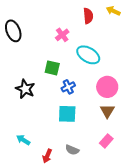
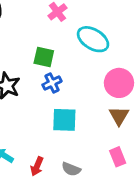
blue cross: (68, 87) -> (52, 83), moved
pink rectangle: (106, 141) -> (118, 157), turned -64
red arrow: (47, 156) -> (37, 166), moved

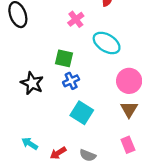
cyan square: (64, 120) -> (82, 113), turned 30
red arrow: (37, 166) -> (58, 153), turned 35

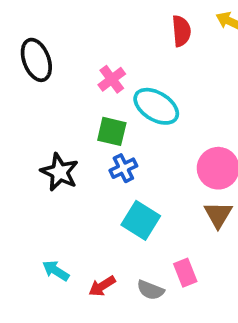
pink cross: (76, 19) -> (112, 79), moved
cyan ellipse: (107, 43) -> (156, 106), moved
pink rectangle: (128, 145) -> (185, 273), moved

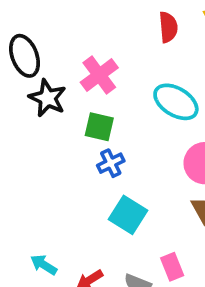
pink cross: (112, 79) -> (99, 75), size x1.4
cyan ellipse: (156, 106) -> (176, 102), moved
black star: (60, 172) -> (48, 98), moved

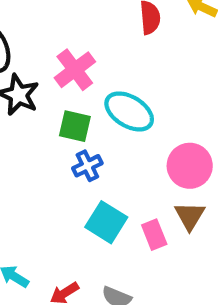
cyan ellipse: (176, 102) -> (129, 111), moved
pink rectangle: (172, 267) -> (154, 235), moved

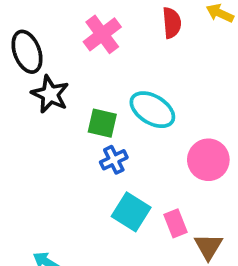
pink cross: (75, 70) -> (102, 34), moved
brown triangle: (190, 216) -> (208, 247), moved

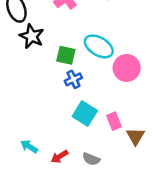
pink circle: (208, 160) -> (127, 68), moved

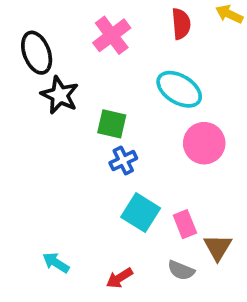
cyan ellipse: (99, 46) -> (179, 89), moved
red arrow: (60, 157) -> (119, 278), moved
gray semicircle: (91, 159) -> (181, 270), moved

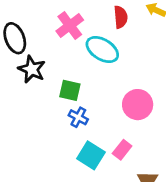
cyan ellipse: (179, 89) -> (102, 49), moved
blue cross: (123, 161) -> (78, 117), turned -36
pink rectangle: (185, 224) -> (122, 150), moved, turned 60

